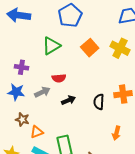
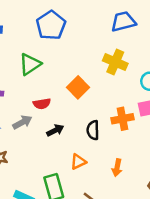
orange square: (90, 48) -> (78, 87), moved
orange triangle: (37, 132) -> (78, 162), moved

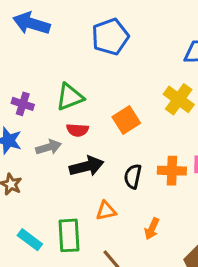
green triangle: (30, 64) -> (70, 97), moved
black arrow: (55, 130) -> (87, 166), size x1.5

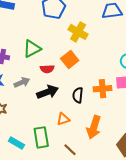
yellow cross: (179, 99) -> (78, 32), moved
red semicircle: (77, 130) -> (47, 69), moved
orange arrow: (152, 229) -> (94, 127), size x1.6

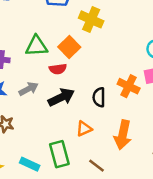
green triangle: (32, 49) -> (36, 46), turned 30
orange square: (70, 60) -> (69, 47), moved
orange cross: (103, 89) -> (129, 86), turned 36

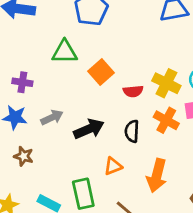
yellow cross: (91, 19) -> (166, 83), moved
green triangle: (36, 46) -> (65, 52), moved
red semicircle: (58, 69) -> (133, 91), moved

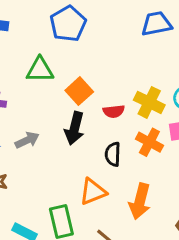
black arrow: (89, 129) -> (75, 128), moved, turned 128
orange triangle: (113, 166) -> (93, 192), size x1.4

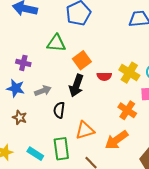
orange cross: (149, 142) -> (127, 110), moved
black semicircle: (113, 154) -> (59, 110), moved
orange arrow: (140, 201) -> (117, 140), turned 35

